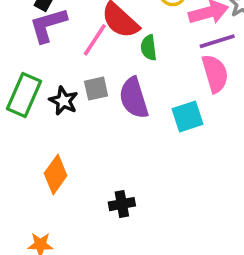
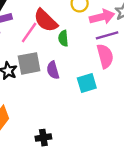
gray square: (96, 89) -> (29, 63), size x1.5
purple semicircle: (134, 98) -> (53, 70), size x0.7

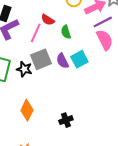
red semicircle: (46, 20) -> (48, 20), size x0.6
cyan square: (87, 83) -> (79, 59), moved

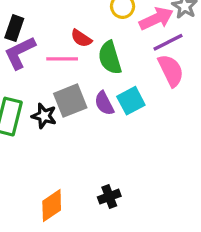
green semicircle: (66, 32) -> (110, 58), size x1.5
pink line: (36, 33) -> (62, 59), turned 66
orange diamond: (27, 110) -> (52, 206), moved, turned 30

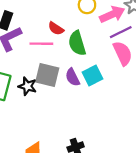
gray square: (70, 101) -> (47, 75), turned 35

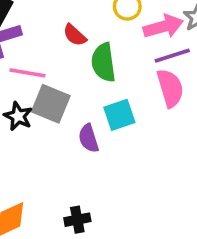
pink line: (41, 44) -> (27, 73), moved
purple semicircle: (73, 77) -> (89, 138), moved

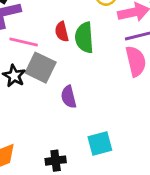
red semicircle: (75, 35) -> (62, 32), moved, turned 30
cyan square: (119, 115) -> (100, 144), moved

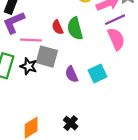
cyan square: (100, 144) -> (97, 74), moved
black cross: (56, 161) -> (71, 123), turned -32

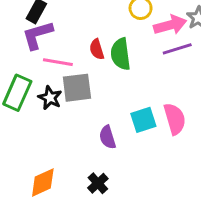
pink semicircle: (116, 39) -> (175, 119), moved
gray square: (47, 57) -> (77, 88), turned -30
purple semicircle: (72, 74) -> (107, 137), moved

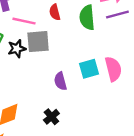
green semicircle: (121, 54) -> (87, 17), moved
black star: (50, 98) -> (17, 49), turned 30

